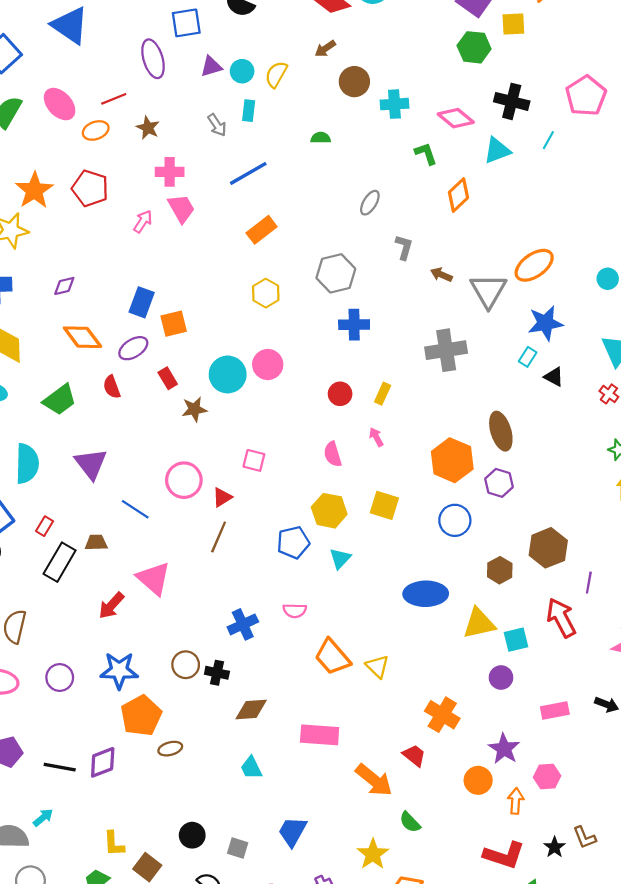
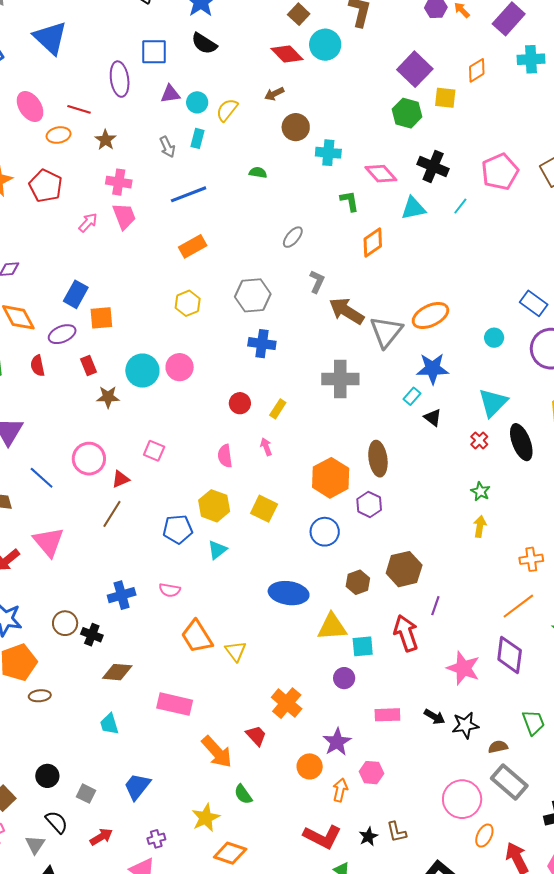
red line: (114, 99) -> (79, 109), turned 30
brown arrow: (441, 275) -> (347, 311), size x1.8

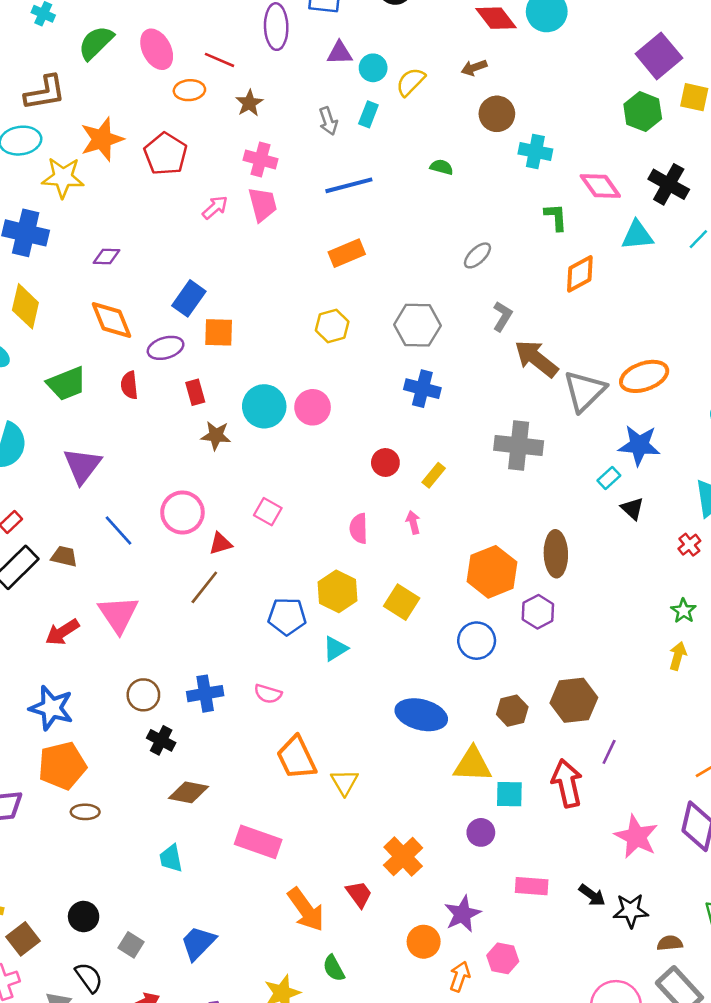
brown circle: (65, 623) -> (143, 695), moved

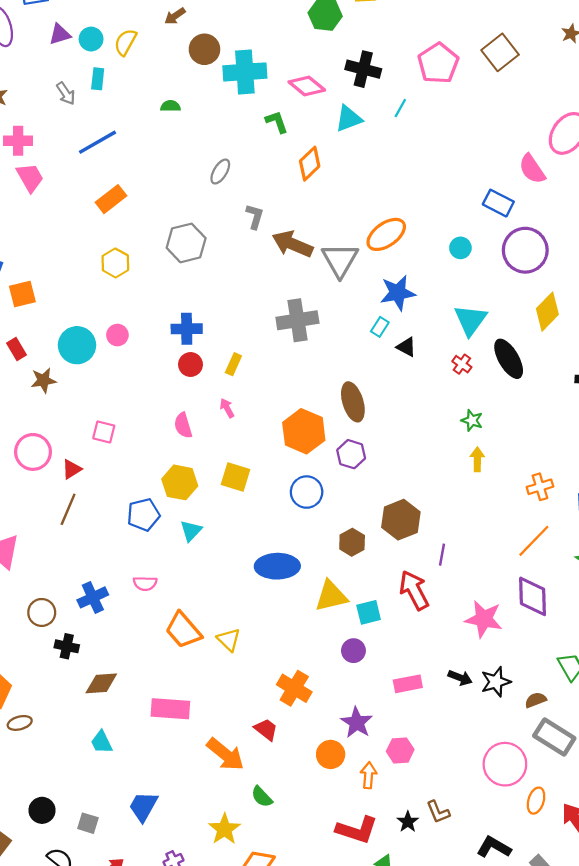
cyan cross: (535, 152) -> (245, 72), size x1.5
blue cross: (422, 389) -> (187, 329), moved
pink circle: (313, 407) -> (117, 335), size x0.7

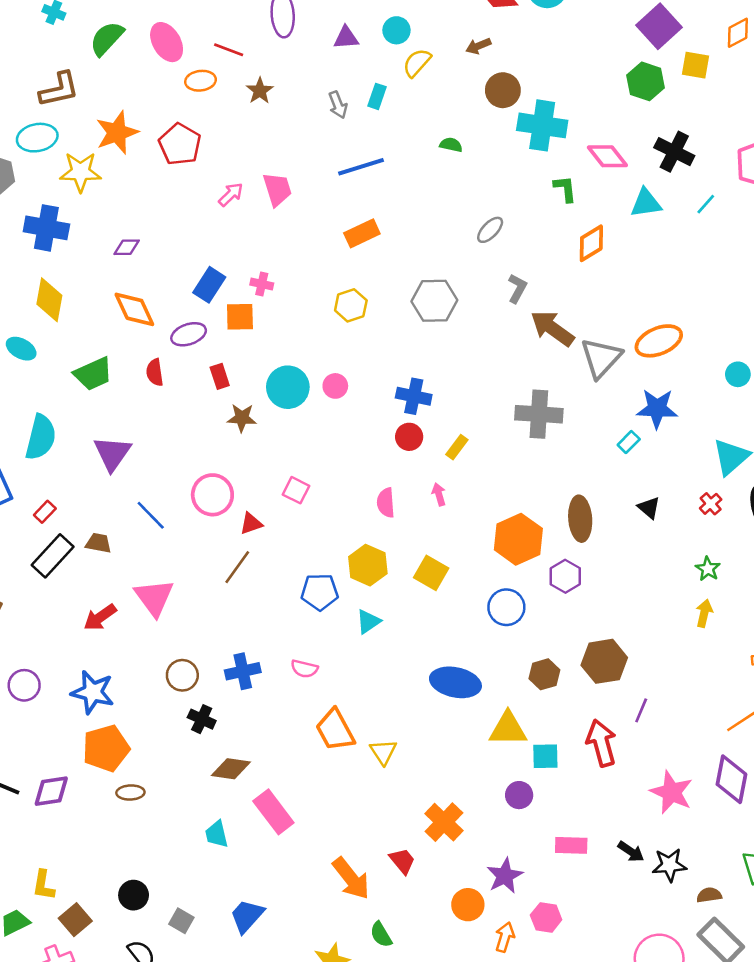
cyan circle: (91, 39) -> (396, 30), moved
pink cross: (18, 141) -> (262, 284), moved, size x0.7
black triangle: (406, 347) -> (649, 508), moved
pink rectangle: (170, 709) -> (273, 812), moved, turned 36

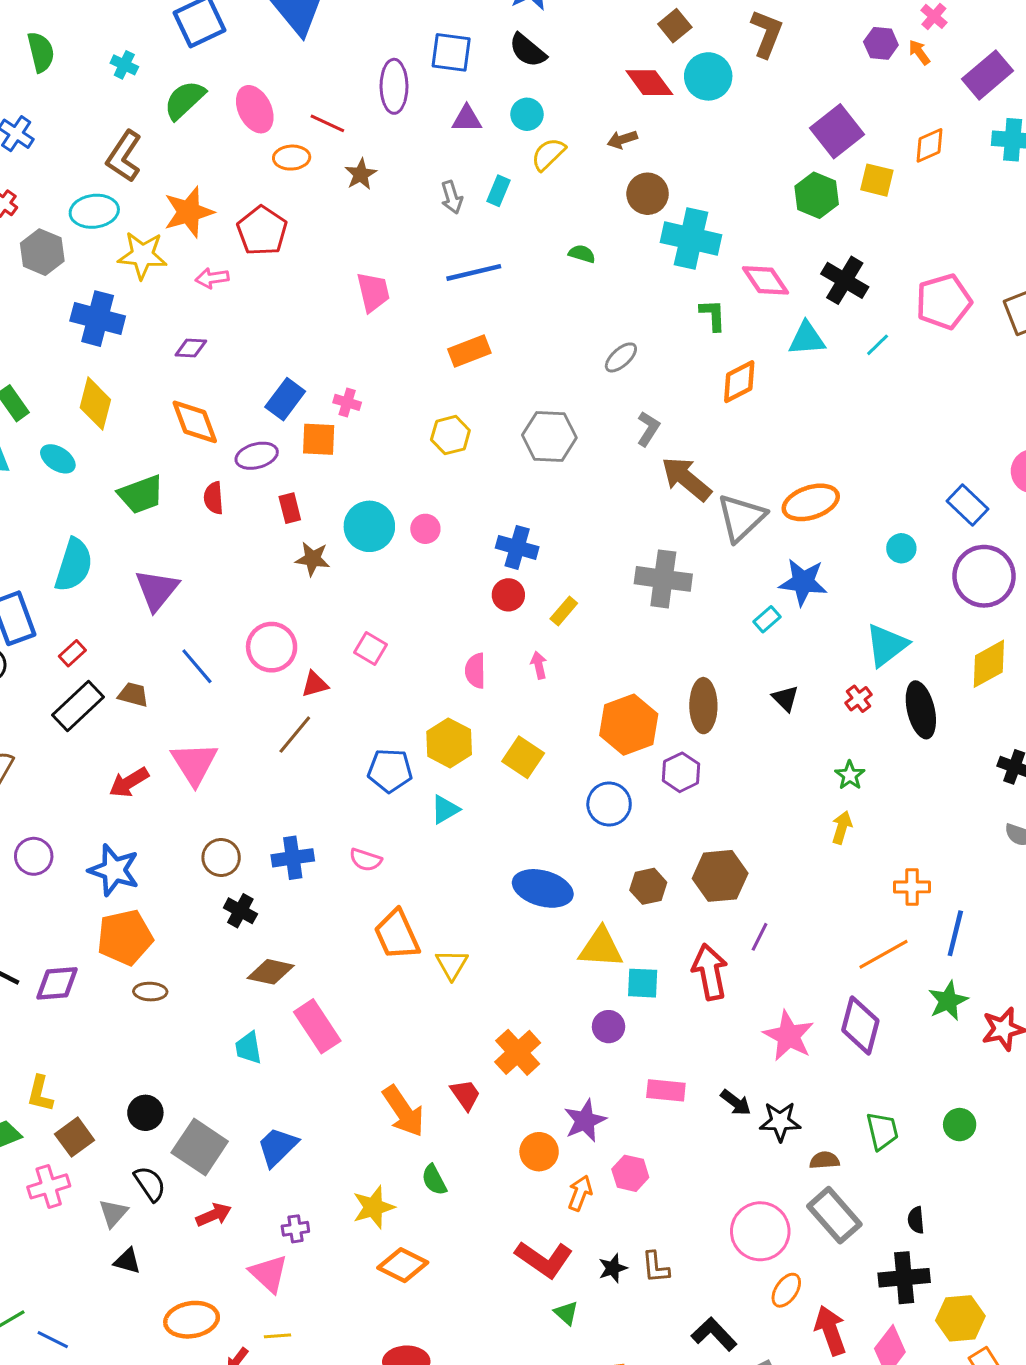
brown L-shape: (59, 90) -> (124, 156), turned 132
pink arrow: (231, 194) -> (212, 278), moved, turned -148
gray square: (181, 921) -> (200, 1147), size x1.8

